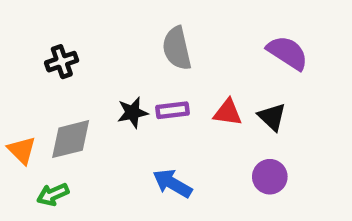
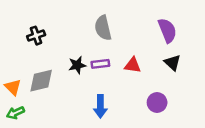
purple semicircle: (288, 53) -> (167, 30), turned 35
black triangle: (272, 117) -> (172, 63), moved
blue arrow: (172, 183) -> (100, 106), turned -120
green arrow: (53, 194) -> (15, 113), moved

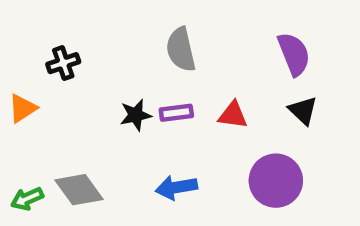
gray diamond: (41, 81) -> (79, 190), moved, turned 68
orange triangle: (13, 87) -> (23, 108), moved, turned 42
purple circle: (157, 103) -> (276, 181), size x1.5
blue arrow: (100, 106) -> (176, 187), turned 80

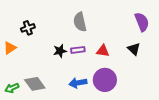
purple semicircle: (294, 54) -> (142, 22), moved
purple circle: (276, 181) -> (105, 80), moved

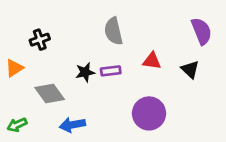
red triangle: (103, 51) -> (152, 61), moved
blue arrow: (78, 83) -> (72, 125), moved
gray diamond: (35, 84) -> (50, 94), moved

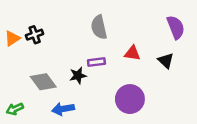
orange triangle: (14, 68) -> (12, 38), moved
black star: (85, 72) -> (78, 76), moved

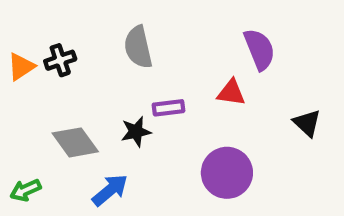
gray semicircle: (99, 27) -> (138, 47), moved
purple semicircle: (176, 27) -> (259, 49), moved
black triangle: (166, 61) -> (307, 123), moved
blue arrow: (63, 109) -> (110, 190), turned 150

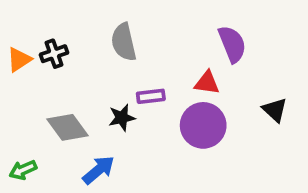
purple circle: (227, 173) -> (203, 125), moved

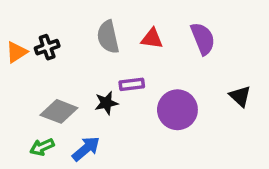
red triangle: (207, 83) -> (152, 39), moved
gray diamond: (68, 127) -> (59, 111), turned -33
green arrow: (23, 170) -> (42, 147), moved

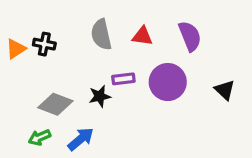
black cross: (47, 47) -> (44, 44), turned 30
purple circle: (177, 110) -> (168, 82), moved

